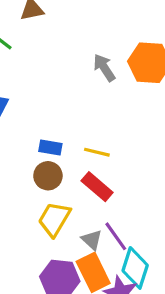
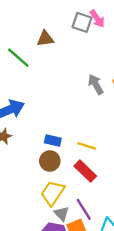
purple line: (116, 236) -> (84, 209), moved
gray triangle: (92, 240) -> (61, 214), moved

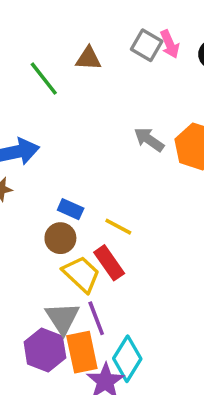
gray arrow: (96, 84) -> (149, 139), turned -36
yellow trapezoid: (53, 193) -> (81, 274), moved, turned 88
gray triangle: (61, 214) -> (62, 318), size x1.5

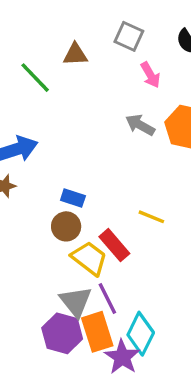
pink arrow: (170, 44) -> (150, 75), moved
yellow line: (118, 227) -> (151, 217), moved

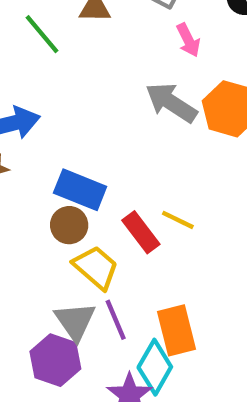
gray arrow: (140, 125) -> (171, 103), size x1.4
blue rectangle: (73, 198) -> (80, 190), size x1.6
red rectangle: (114, 245) -> (141, 232), moved
orange rectangle: (97, 332) -> (177, 330), moved

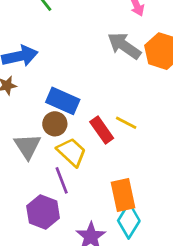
purple line: (116, 320) -> (62, 180), moved
gray triangle: (75, 321) -> (27, 146), moved
cyan diamond: (155, 367) -> (129, 221), moved

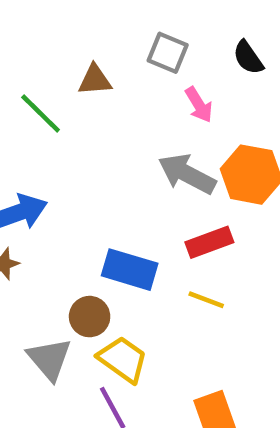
blue rectangle: (63, 101) -> (130, 270), moved
red rectangle: (102, 130) -> (209, 242), moved, turned -68

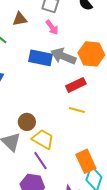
pink arrow: (199, 105) -> (52, 27), moved
blue rectangle: (130, 270) -> (40, 58), moved

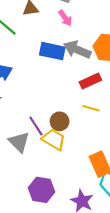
brown circle: (27, 122) -> (60, 121), moved
purple line: (40, 161) -> (36, 126), moved

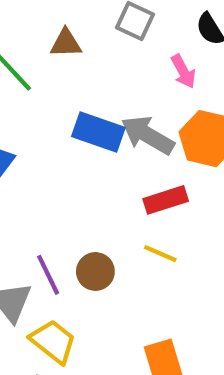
pink arrow: (65, 18) -> (183, 71), moved
yellow trapezoid: (54, 139) -> (53, 341), moved

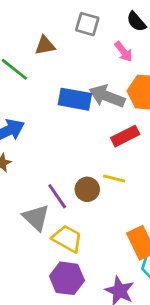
yellow line: (160, 254) -> (114, 179), moved

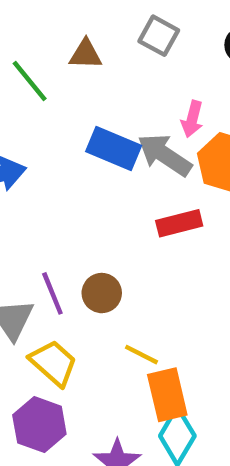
pink arrow: (123, 52) -> (192, 119), moved, turned 40
yellow line: (114, 179) -> (141, 355), moved

